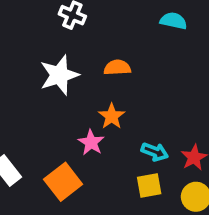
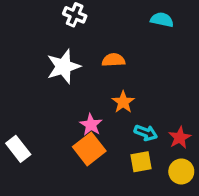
orange star: (112, 116) -> (123, 102), moved
orange square: (63, 182) -> (89, 149), moved

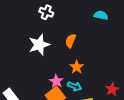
orange semicircle: (113, 60) -> (71, 41), turned -64
cyan arrow: (146, 133) -> (75, 86), moved

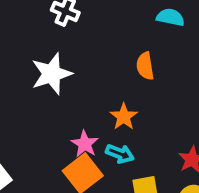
orange semicircle: (71, 41) -> (145, 66), moved, turned -32

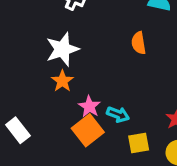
orange star: (124, 117) -> (62, 81), moved

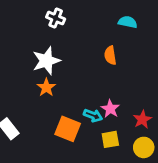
pink star: (89, 106) -> (110, 109), moved
orange square: (88, 130) -> (68, 129), turned -30

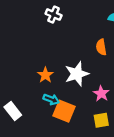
white star: (46, 61) -> (77, 74), moved
cyan arrow: (93, 115) -> (51, 99), moved

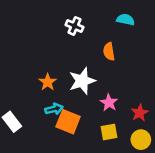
white cross: (54, 15) -> (74, 26), moved
cyan arrow: (51, 99) -> (54, 109), turned -35

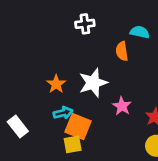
cyan semicircle: (126, 20) -> (140, 32), moved
white cross: (74, 26) -> (85, 24), turned -30
yellow square: (109, 132) -> (73, 144), moved

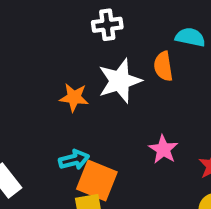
white star: (93, 83) -> (120, 81), moved
orange star: (56, 84) -> (74, 97), moved, turned -30

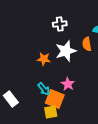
pink star: (163, 149) -> (68, 84), moved
cyan arrow: (74, 160) -> (44, 89), turned 64

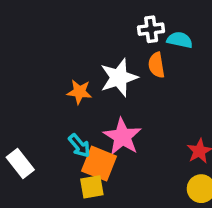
white cross: (60, 24) -> (151, 29), moved
pink star: (68, 84) -> (122, 137), size x1.5

